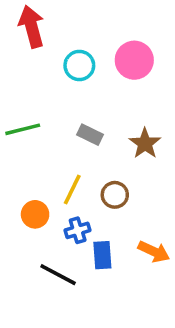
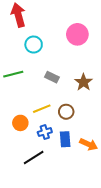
cyan circle: (79, 65) -> (34, 45), moved
yellow line: (72, 190) -> (42, 109), turned 42
blue rectangle: (102, 255) -> (65, 139), moved
black line: (58, 275) -> (34, 158), turned -60

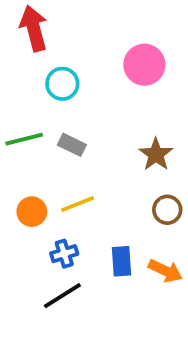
gray rectangle: (52, 77) -> (72, 145), moved
brown circle: (66, 112) -> (167, 210), moved
orange circle: (20, 123) -> (32, 212), moved
blue cross: (45, 132) -> (64, 254), moved

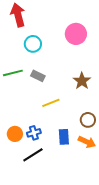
yellow line: (78, 204) -> (51, 103), moved
brown circle: (167, 210) -> (88, 120), moved
orange circle: (32, 212) -> (15, 134), moved

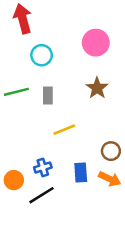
gray rectangle: (38, 76) -> (48, 96), turned 64
brown star: (82, 81) -> (97, 88), moved
orange circle: (15, 134) -> (14, 180), moved

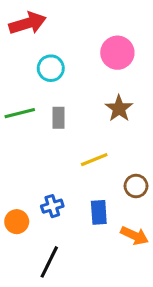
red arrow: (23, 19) -> (28, 23), turned 88
yellow line: (64, 130) -> (94, 160), moved
orange arrow: (110, 179) -> (134, 236), moved
black line: (42, 195) -> (49, 262), moved, turned -32

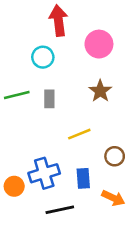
red arrow: (28, 23) -> (58, 21), moved, turned -80
blue cross: (52, 206) -> (44, 173), size x1.6
black line: (49, 262) -> (60, 210), moved, turned 52

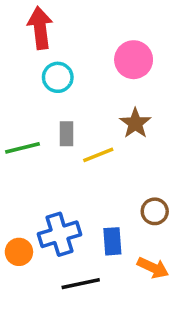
red arrow: (58, 21) -> (40, 28), moved
green line: (17, 95) -> (22, 148), moved
yellow line: (79, 134) -> (98, 155), moved

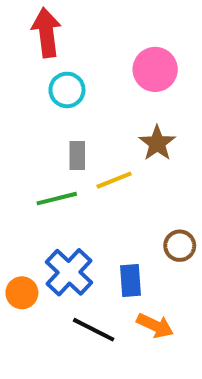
green line: (22, 148) -> (57, 199), moved
blue cross: (59, 234) -> (69, 272), turned -30
orange arrow: (153, 268) -> (155, 326), moved
black line: (81, 284) -> (94, 330), turned 39

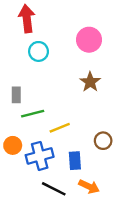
gray rectangle: (77, 156) -> (16, 95), moved
yellow line: (114, 180) -> (60, 128), moved
blue cross: (69, 272) -> (40, 156), turned 32
orange circle: (22, 293) -> (13, 145), moved

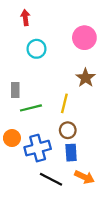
red arrow: (27, 19) -> (25, 18), size x0.6
yellow line: (60, 128) -> (64, 103), moved, turned -54
brown circle: (103, 141) -> (68, 130), moved

